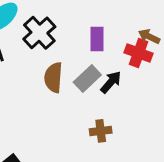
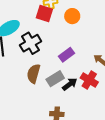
purple rectangle: (97, 39) -> (67, 55), turned 42
red cross: (139, 53) -> (89, 80), moved

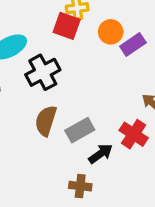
purple rectangle: (67, 55) -> (133, 44), moved
black arrow: (70, 84) -> (101, 154), moved

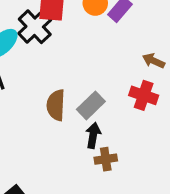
black cross: (43, 72) -> (35, 27), moved
black arrow: (101, 154) -> (93, 135), moved, turned -30

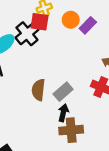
brown cross: (106, 159) -> (71, 130), size x1.5

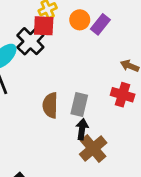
gray rectangle: (63, 92) -> (79, 105), turned -30
brown cross: (71, 130) -> (93, 148), turned -30

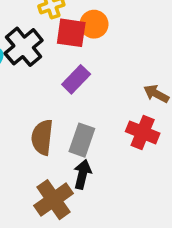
purple rectangle: (100, 24) -> (76, 79), moved
red square: (44, 26) -> (71, 33), moved
brown cross: (93, 148) -> (53, 200), moved

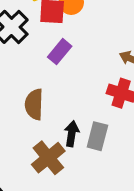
gray rectangle: (82, 140) -> (97, 136), moved

